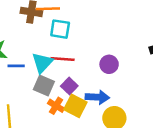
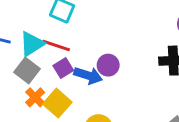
purple square: (69, 86) -> (63, 68), moved
blue arrow: (97, 97) -> (88, 75), moved

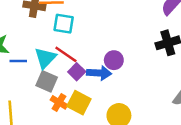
red line: (56, 46) -> (66, 54), turned 30

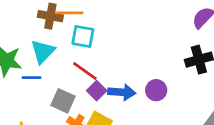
cyan triangle: (45, 58) -> (43, 52), moved
purple circle: (114, 60) -> (156, 90), moved

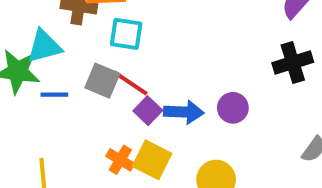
cyan triangle: (43, 52) -> (44, 46), moved, turned 32
gray square: (63, 101) -> (102, 81), moved

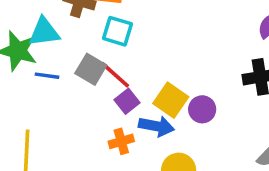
blue arrow: (184, 112) -> (156, 126), moved
orange cross: (120, 160) -> (121, 141), moved, turned 35
yellow square: (152, 160) -> (171, 100), moved

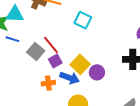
cyan square: (118, 31) -> (83, 20), moved
gray square: (91, 69) -> (36, 51), moved

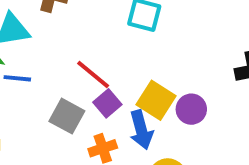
gray square: (36, 51) -> (67, 116), moved
blue arrow: (70, 78) -> (141, 130), turned 66

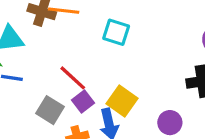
purple circle: (191, 109) -> (170, 123), moved

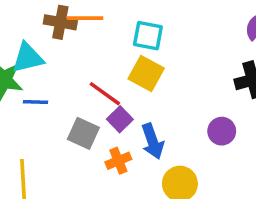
yellow square: (122, 101) -> (146, 74), moved

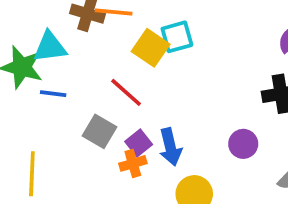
cyan square: (148, 36) -> (177, 37), turned -32
yellow square: (146, 74) -> (151, 48), moved
purple square: (120, 119) -> (139, 143), moved

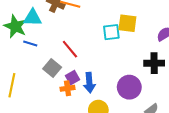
cyan square: (177, 37) -> (111, 32), moved
yellow square: (151, 48) -> (127, 23), moved, turned -36
purple circle: (243, 144) -> (129, 87), size x1.5

